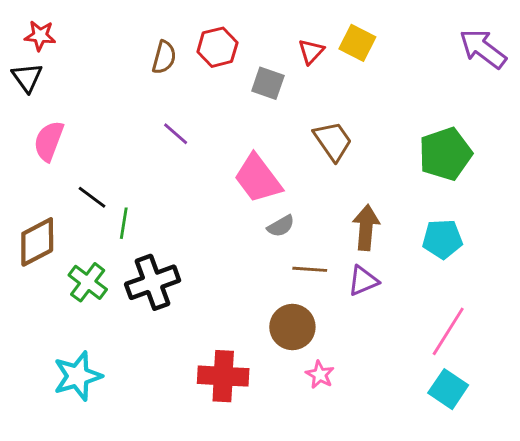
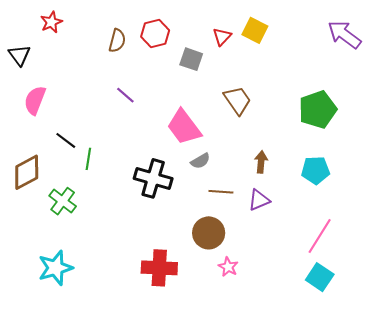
red star: (40, 36) -> (51, 22), moved, turned -30
brown arrow: (366, 227) -> (261, 162), size x0.7
black cross: (153, 282) -> (153, 178), moved, turned 36

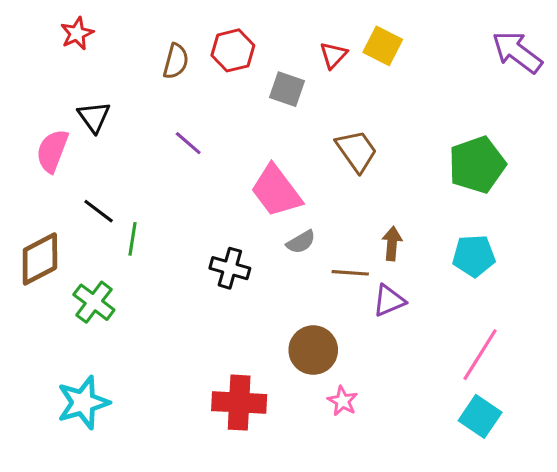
black triangle: (19, 55) -> (94, 117), moved
black cross: (153, 178) -> (230, 268), size x0.7
brown line: (221, 192) -> (350, 273), moved

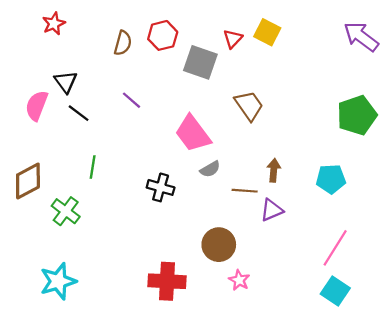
gray square: (287, 89) -> (200, 62), size x1.4
green pentagon: (477, 165) -> (357, 115), moved
black line: (99, 211) -> (79, 113), moved

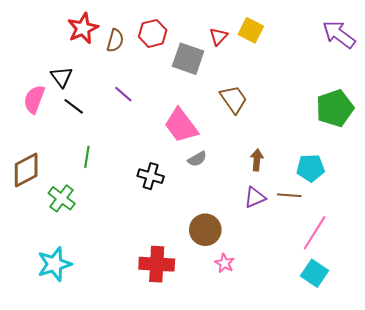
red star: (54, 24) -> (83, 28), moved, size x1.4
brown line: (245, 191) -> (289, 195), moved

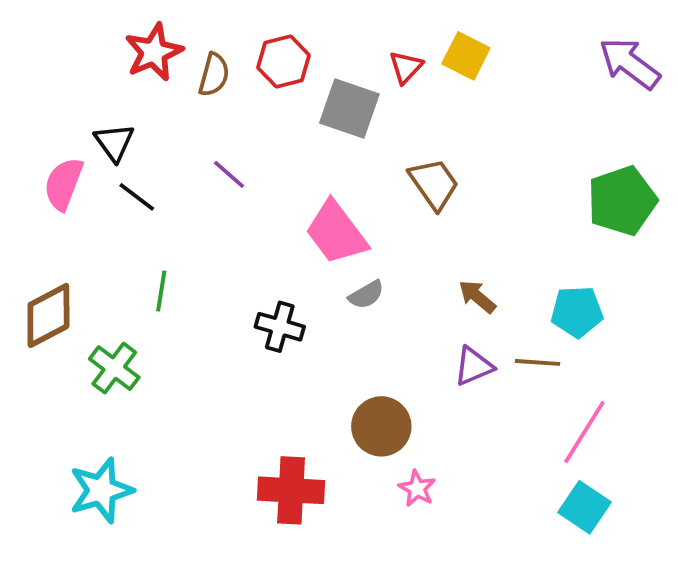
brown arrow: (257, 160) -> (477, 297), turned -55

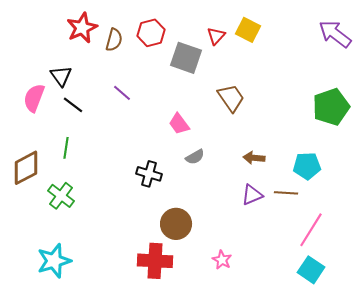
pink trapezoid: (336, 233) -> (179, 124), size x0.6
green line: (161, 291) -> (66, 148), moved
brown arrow: (477, 297) -> (254, 158), turned -35
brown circle: (381, 426) -> (176, 224), moved

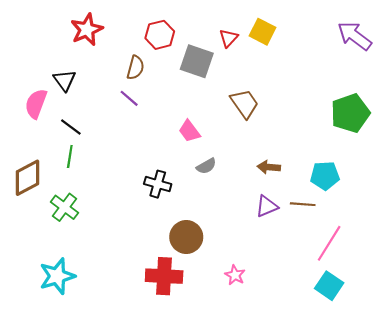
brown semicircle: (114, 40) -> (135, 68), moved
black line: (73, 105) -> (71, 127), moved

